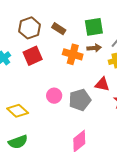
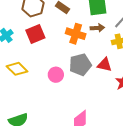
gray pentagon: (80, 100) -> (80, 65), moved
yellow diamond: (18, 111) -> (17, 69), moved

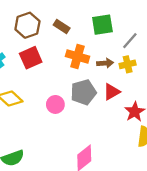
brown arrow: (97, 28) -> (105, 63), moved
red triangle: (104, 65) -> (112, 92), turned -42

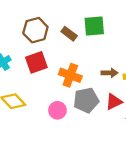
green square: (102, 25) -> (94, 26), moved
orange cross: (77, 56) -> (70, 75), moved

